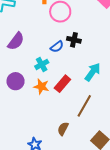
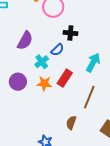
purple semicircle: (16, 41) -> (25, 41), moved
blue semicircle: (57, 47) -> (57, 50), moved

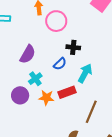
cyan cross: (42, 62) -> (35, 79), moved
cyan arrow: (93, 63) -> (85, 73), moved
red rectangle: (65, 78) -> (67, 92), turned 36

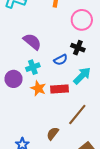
pink circle: (56, 21) -> (82, 20), moved
purple semicircle: (28, 54) -> (32, 42), turned -96

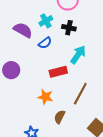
blue semicircle: (61, 60) -> (45, 43), moved
cyan cross: (33, 67) -> (46, 21), moved
orange star: (38, 88) -> (45, 97), moved

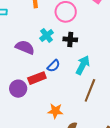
blue semicircle: (45, 43) -> (54, 66), moved
red rectangle: (58, 72) -> (37, 78), moved
brown line: (80, 94) -> (90, 90), moved

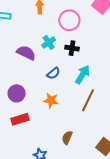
red rectangle: (37, 78) -> (20, 119), moved
orange star: (55, 111) -> (51, 100), moved

